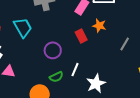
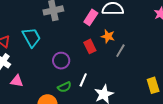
gray line: (125, 44) -> (120, 51), moved

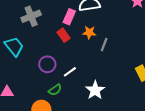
red rectangle: (90, 46) -> (63, 35), moved
white line: (83, 80) -> (70, 72), moved, turned 40

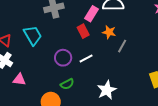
white line: (70, 72) -> (86, 58), moved

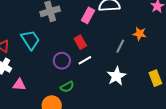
red rectangle: (83, 31) -> (80, 42), moved
orange star: (109, 32) -> (140, 34), moved
white star: (107, 90) -> (116, 76), moved

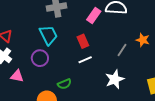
cyan trapezoid: (30, 40) -> (48, 35), moved
purple circle: (62, 61) -> (40, 58), moved

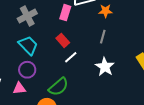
orange star: (143, 40) -> (105, 11), moved
pink triangle: (17, 76) -> (19, 88), moved
green semicircle: (64, 84) -> (58, 87), size x1.5

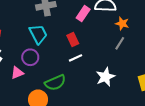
gray line: (103, 37) -> (120, 43), moved
pink triangle: (19, 88) -> (17, 73), turned -32

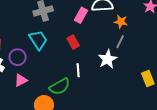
purple circle: (30, 57) -> (18, 57), moved
white line: (76, 58) -> (78, 70), moved, turned -64
white star: (105, 77) -> (108, 59), moved

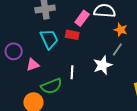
cyan trapezoid: (38, 40) -> (49, 39), moved
red rectangle: (73, 42) -> (72, 35), moved, turned -56
pink triangle: (21, 80) -> (33, 65), moved

